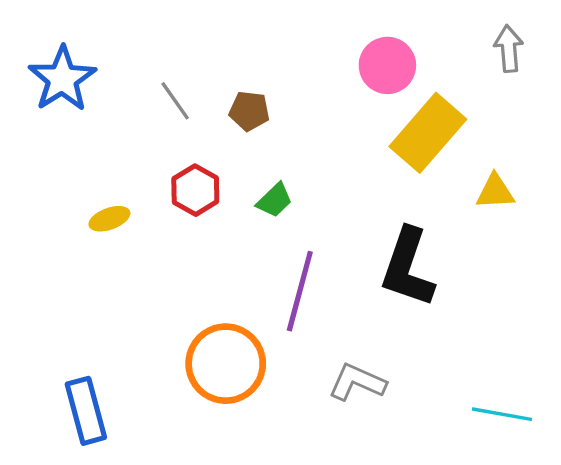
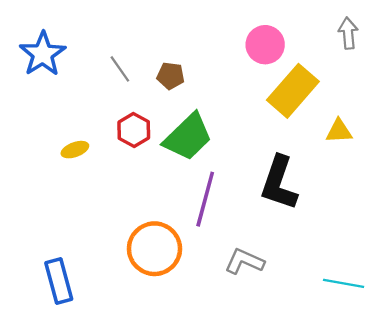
green trapezoid: (275, 200) -> (188, 137), size x2.0

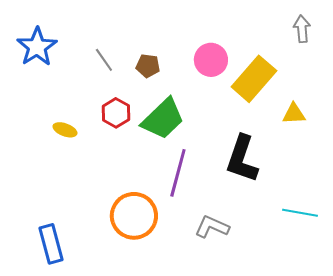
pink circle: (265, 45) -> (211, 60), moved
yellow ellipse: (75, 150) -> (65, 130), turned 40
cyan line: (344, 283) -> (300, 213), moved

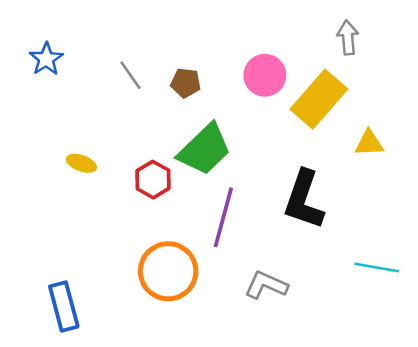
gray arrow: (302, 29) -> (348, 38), moved
blue star: (37, 47) -> (46, 59), size x0.7
red hexagon: (116, 113) -> (153, 180), moved

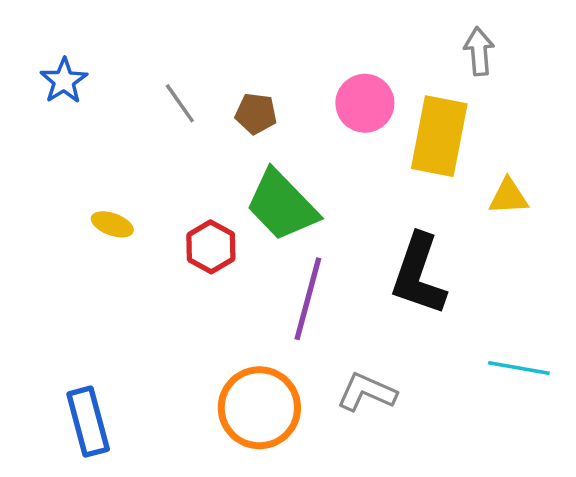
yellow rectangle: (319, 99) -> (439, 136), turned -30
green trapezoid: (205, 149) -> (282, 205), turned 90
orange circle: (168, 271) -> (259, 408), moved

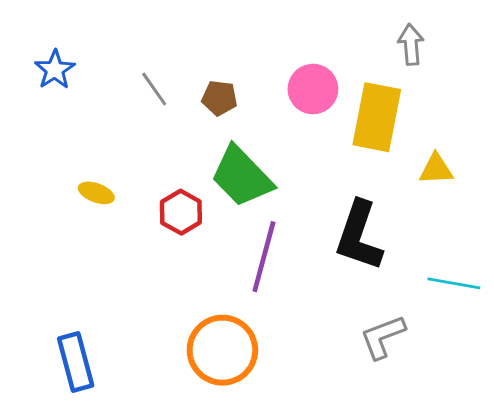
cyan line: (519, 368) -> (454, 283), moved
gray L-shape: (367, 392) -> (383, 337), moved, turned -45

